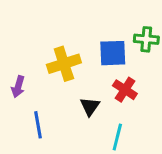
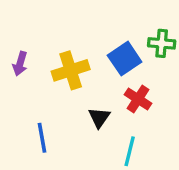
blue square: (113, 53) -> (125, 59), turned -32
purple arrow: (18, 87) -> (20, 64), moved

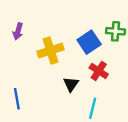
purple arrow: (20, 64) -> (18, 31), moved
blue line: (42, 138) -> (17, 99), moved

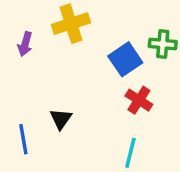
yellow cross: (51, 51) -> (71, 24), moved
black triangle: (71, 84) -> (61, 119), moved

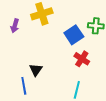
blue line: (23, 139) -> (24, 86), moved

